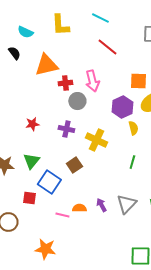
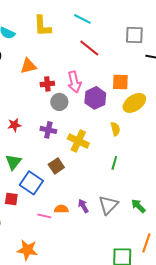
orange triangle: (46, 65) -> (28, 66), size x0.7
purple hexagon: (122, 107) -> (95, 98), moved

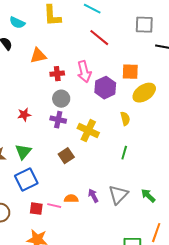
gray circle: (59, 102) -> (61, 99), moved
blue square: (31, 183) -> (26, 180), moved, turned 30
red square: (11, 199) -> (36, 209), moved

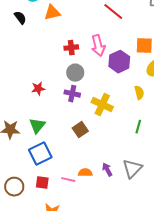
orange triangle: (38, 56) -> (52, 13), moved
red square: (36, 209) -> (42, 183), moved

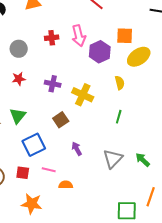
gray circle: (75, 73) -> (19, 49), moved
blue square: (40, 154) -> (34, 145), moved
purple arrow: (107, 170) -> (77, 149), moved
orange semicircle: (85, 173) -> (66, 185), moved

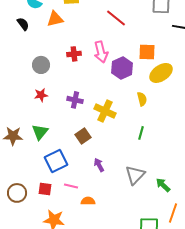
green arrow: (143, 160) -> (163, 185), moved

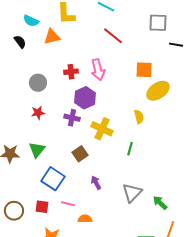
purple hexagon: (122, 68) -> (85, 98), moved
green line: (141, 133) -> (130, 149), moved
blue square: (56, 161) -> (53, 179), turned -30

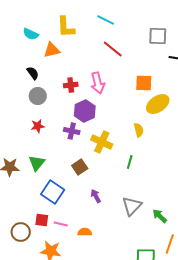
black semicircle: (20, 42) -> (33, 73), moved
pink line: (68, 204) -> (61, 224), moved
brown circle: (14, 211) -> (21, 232), moved

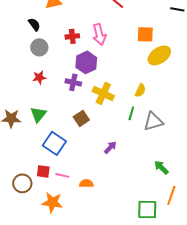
yellow semicircle: (139, 130) -> (140, 90), moved, turned 40
purple arrow: (96, 196) -> (110, 147), moved, turned 72
gray triangle: (132, 206) -> (153, 121), moved, turned 30

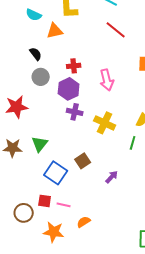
pink arrow: (99, 34) -> (107, 80), moved
purple hexagon: (86, 62) -> (69, 89), moved
red star: (39, 77) -> (17, 107), moved, size x1.6
brown square: (81, 118) -> (83, 161), moved
orange semicircle: (86, 183) -> (84, 222), moved, turned -32

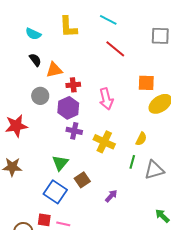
orange triangle: (55, 31) -> (54, 70), moved
black semicircle: (36, 54) -> (35, 60), moved
green triangle: (40, 144) -> (60, 163), moved

